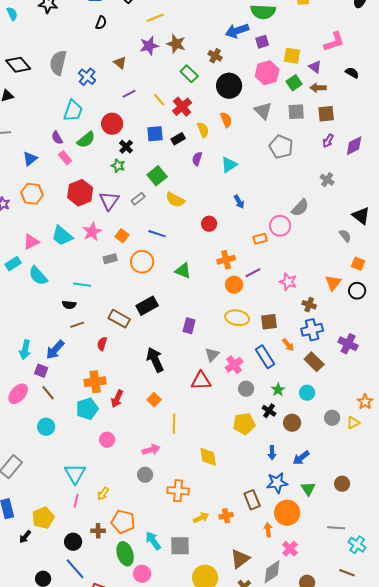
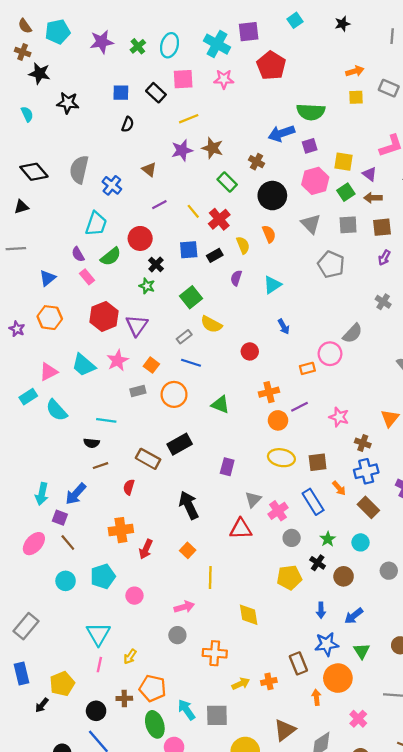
gray rectangle: (138, 199) -> (184, 337), moved
cyan pentagon: (87, 409) -> (103, 576), moved
pink cross: (290, 549) -> (358, 719), moved

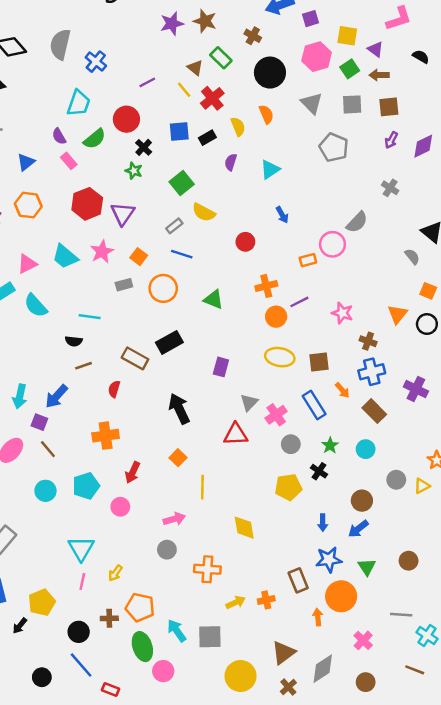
brown triangle: (149, 170) -> (195, 68), moved
red arrow: (146, 549) -> (133, 472), moved
brown circle: (344, 576) -> (362, 501), moved

